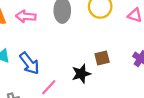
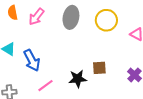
pink arrow: (26, 16) -> (36, 17), turned -66

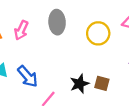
yellow circle: (106, 20) -> (98, 33), moved
brown square: (99, 68) -> (102, 83), moved, turned 32

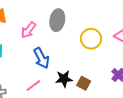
pink arrow: (21, 30) -> (28, 30), moved
blue arrow: (28, 76) -> (41, 58), moved

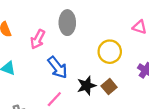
yellow circle: (91, 39) -> (110, 52), moved
brown square: (84, 83) -> (109, 87), turned 32

